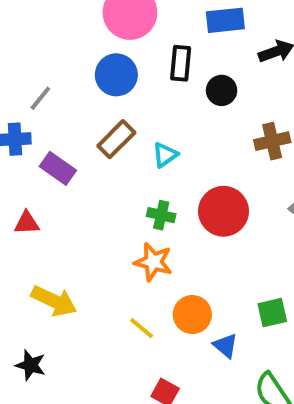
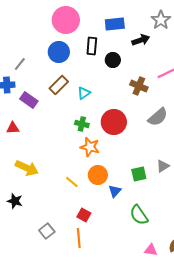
brown cross: (272, 141) -> (139, 86), turned 36
orange star: (153, 262) -> (90, 147), moved
blue triangle: (225, 346) -> (115, 191), turned 32

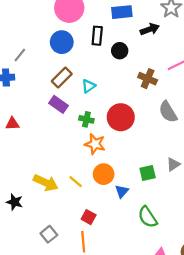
purple rectangle: (29, 100) -> (59, 104), moved
gray semicircle: (158, 117) -> (168, 112), turned 100
yellow arrow: (27, 168) -> (46, 183), moved

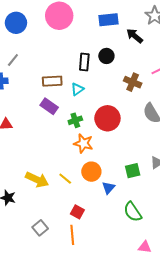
black arrow: (150, 29) -> (135, 36), turned -120
black rectangle: (97, 36) -> (84, 62), moved
blue circle: (62, 42) -> (16, 23), moved
brown rectangle: (62, 78) -> (52, 81), turned 42
green cross: (86, 119) -> (75, 120), turned -32

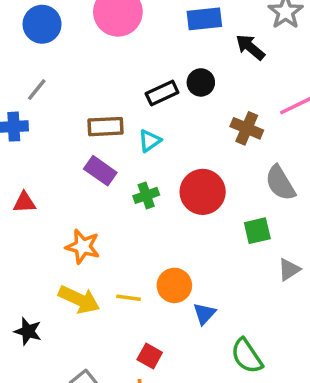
black rectangle: (84, 62) -> (162, 93), turned 60
orange star: (83, 143) -> (83, 247), moved
green square: (133, 171) -> (257, 231), moved
yellow line: (65, 179) -> (128, 298), turned -32

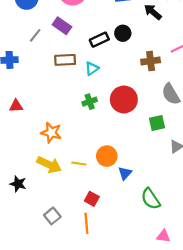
gray line: (37, 90) -> (35, 35), moved
brown cross: (247, 128) -> (151, 61), turned -30
purple rectangle: (100, 171) -> (62, 26), moved

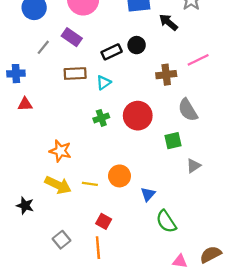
red triangle: (16, 106) -> (25, 104), moved
blue triangle: (125, 173) -> (148, 194), moved

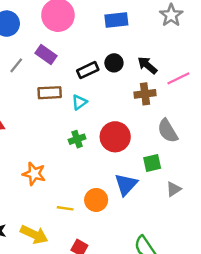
black arrow: (168, 22) -> (147, 65), moved
yellow arrow: (58, 185) -> (34, 235), moved
blue triangle: (148, 194) -> (126, 184), moved, size x1.5

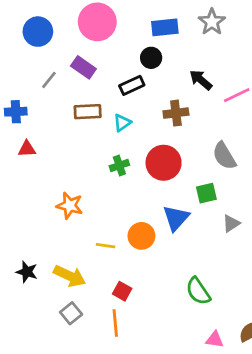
gray star: (171, 15) -> (212, 22), moved
black circle: (114, 63) -> (151, 58), moved
brown cross: (145, 94) -> (176, 113), moved

